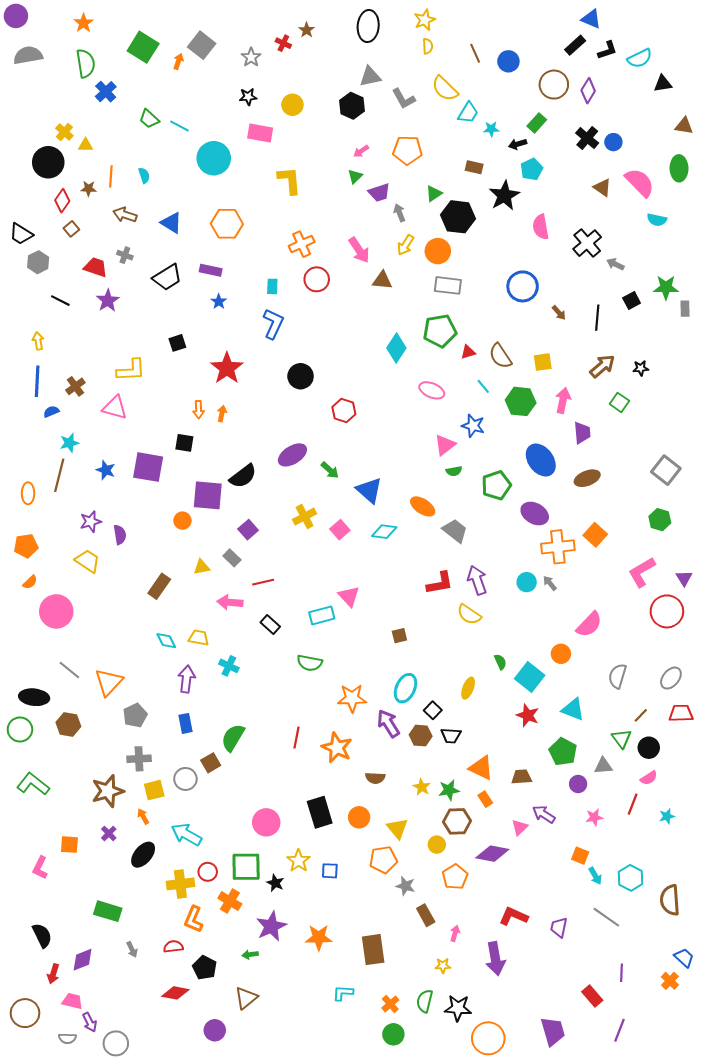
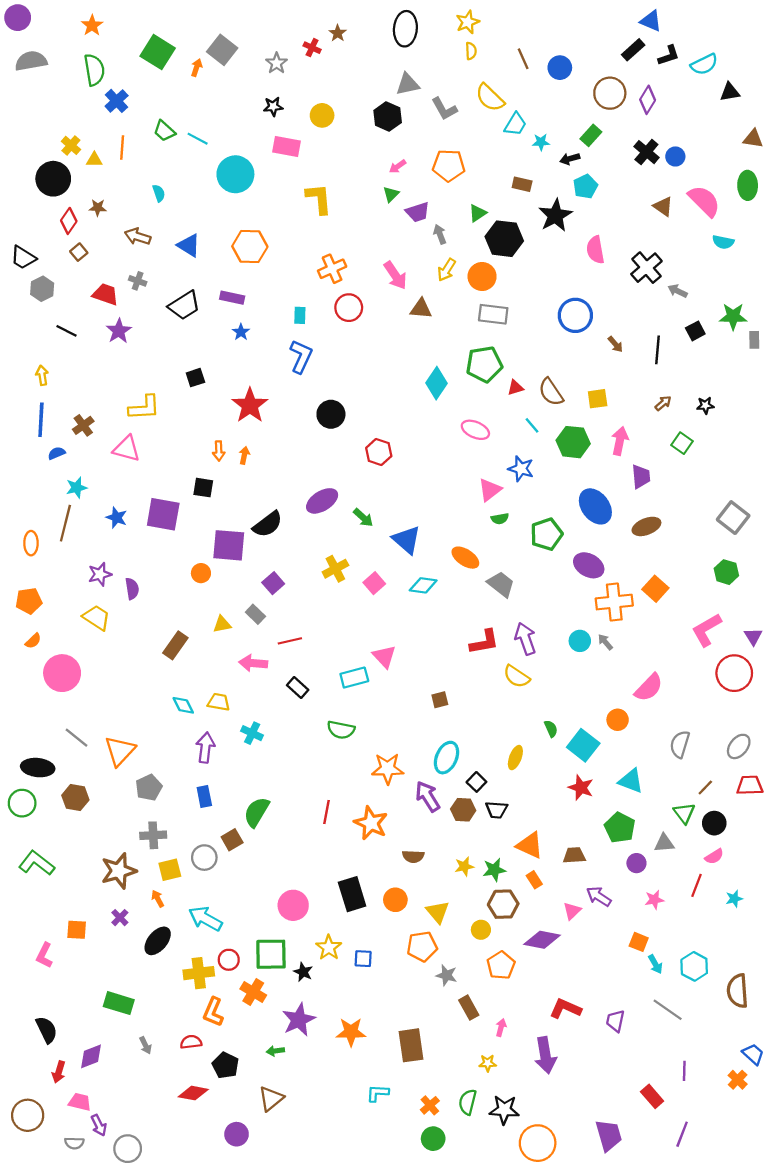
orange line: (111, 176) -> (122, 148), moved
brown arrow: (602, 366) -> (663, 403), size x0.6
yellow star: (422, 787) -> (464, 866), turned 30

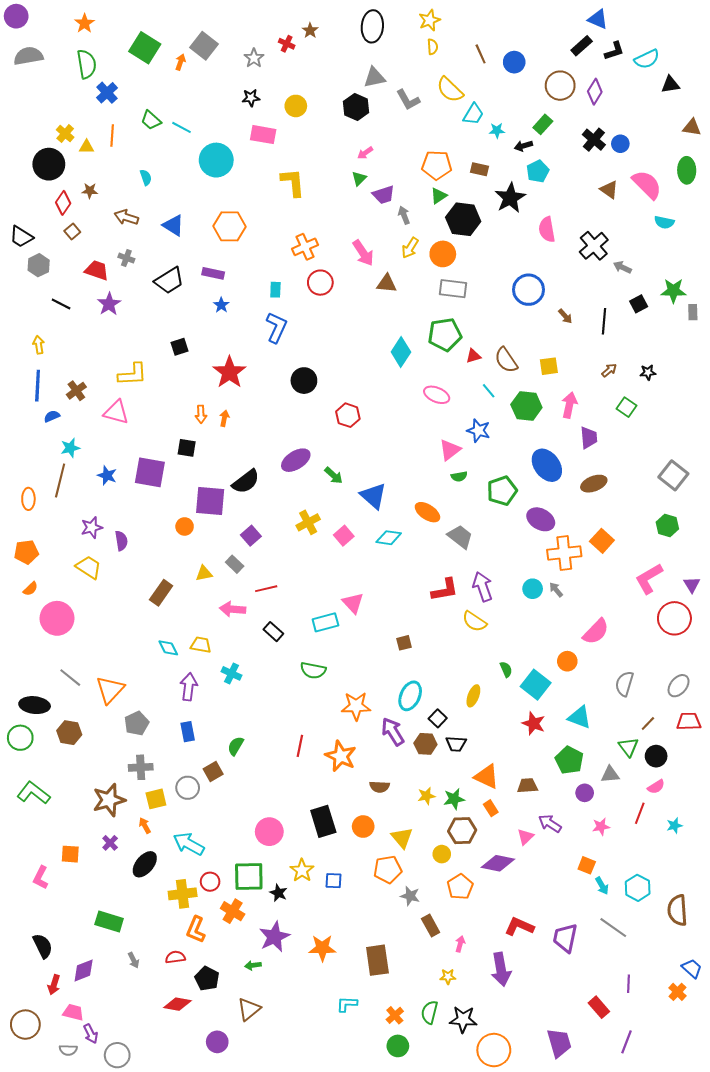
orange pentagon: (449, 165) -> (437, 165), moved
green semicircle: (257, 812) -> (236, 746), size x0.7
purple trapezoid: (615, 1021) -> (565, 938), size x1.4

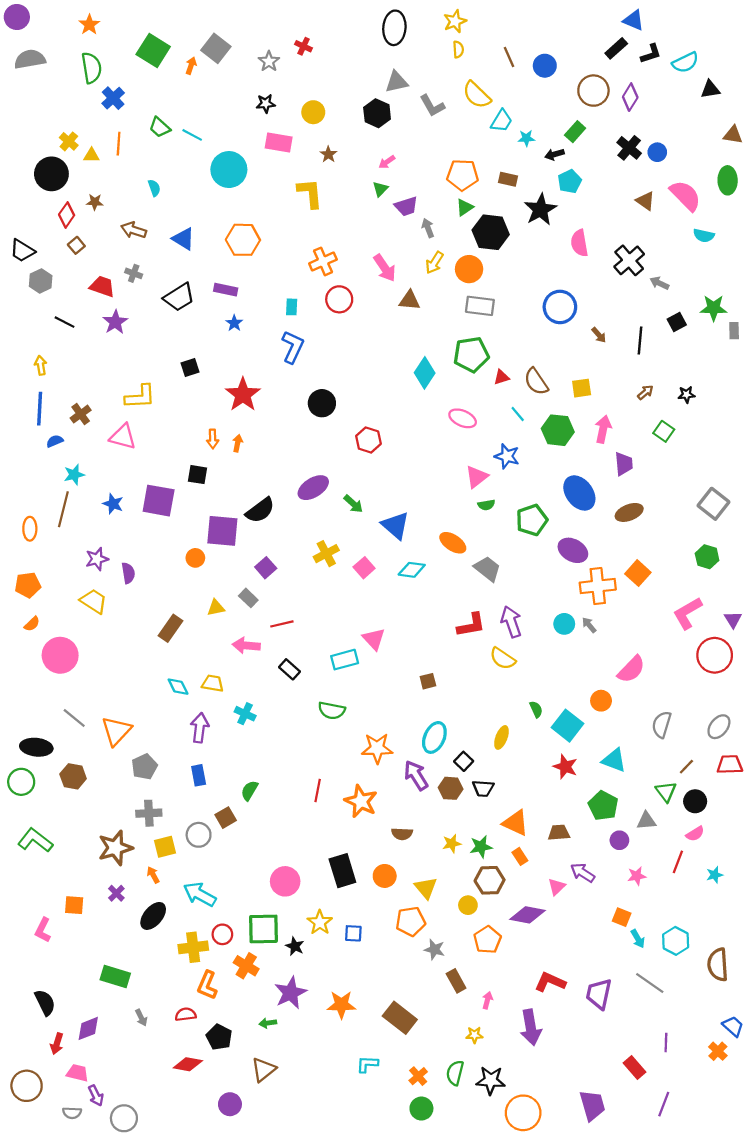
brown star: (310, 30) -> (328, 154), moved
brown rectangle: (377, 960) -> (400, 1018), turned -44

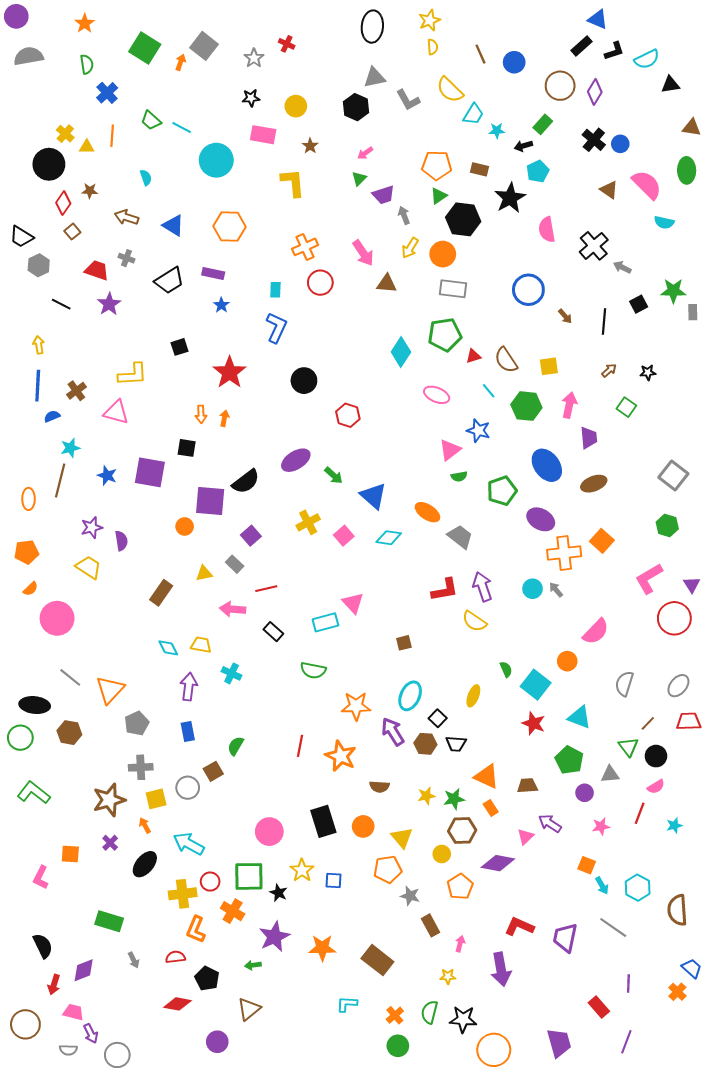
green semicircle: (91, 68) -> (87, 64), size x0.7

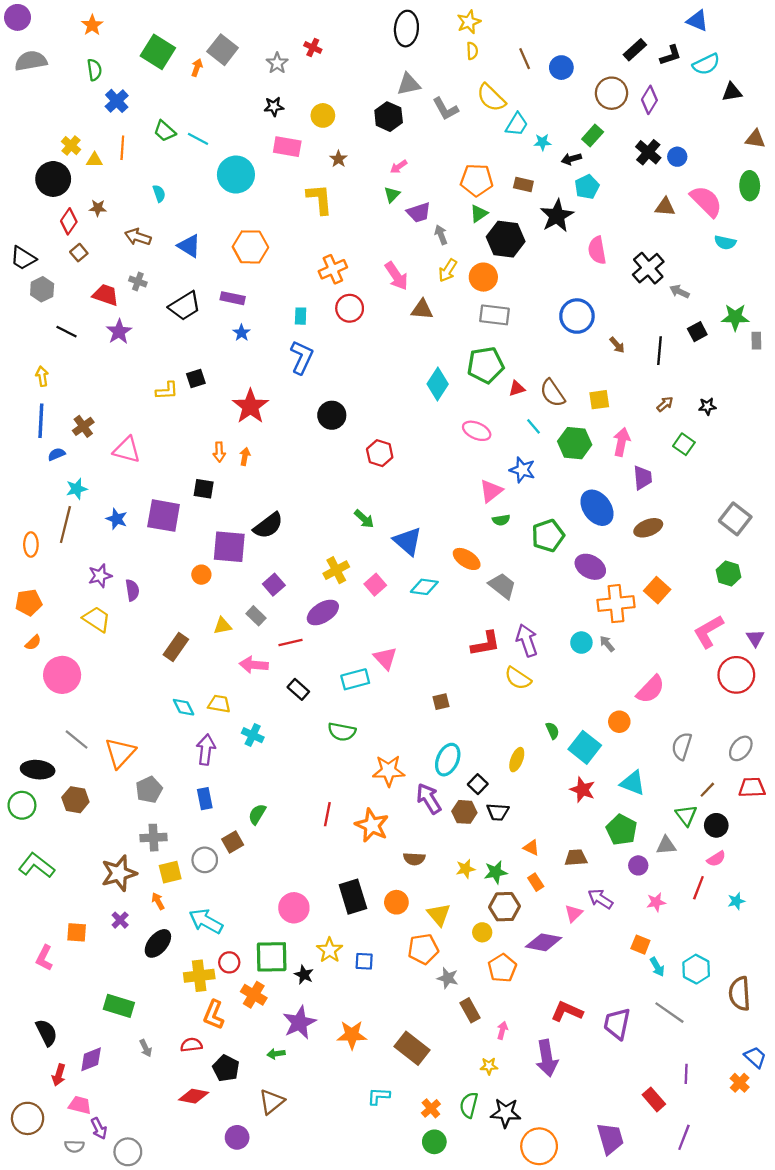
blue triangle: (598, 19) -> (697, 21), moved
brown triangle: (609, 190) -> (665, 207), turned -30
yellow L-shape: (133, 374) -> (167, 391), moved, size x0.7
purple ellipse: (296, 460) -> (323, 612), moved
orange triangle: (487, 776) -> (531, 848), size x0.6

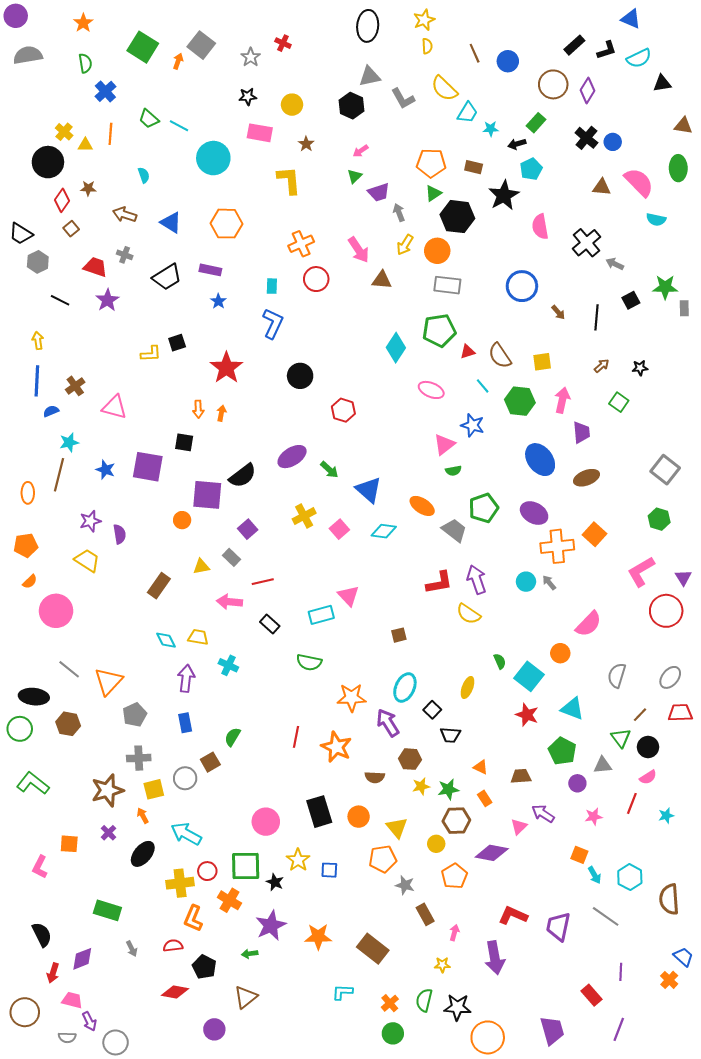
green pentagon: (548, 536) -> (484, 508), moved
purple ellipse: (323, 612) -> (292, 457), moved
brown hexagon: (464, 812) -> (410, 759), moved

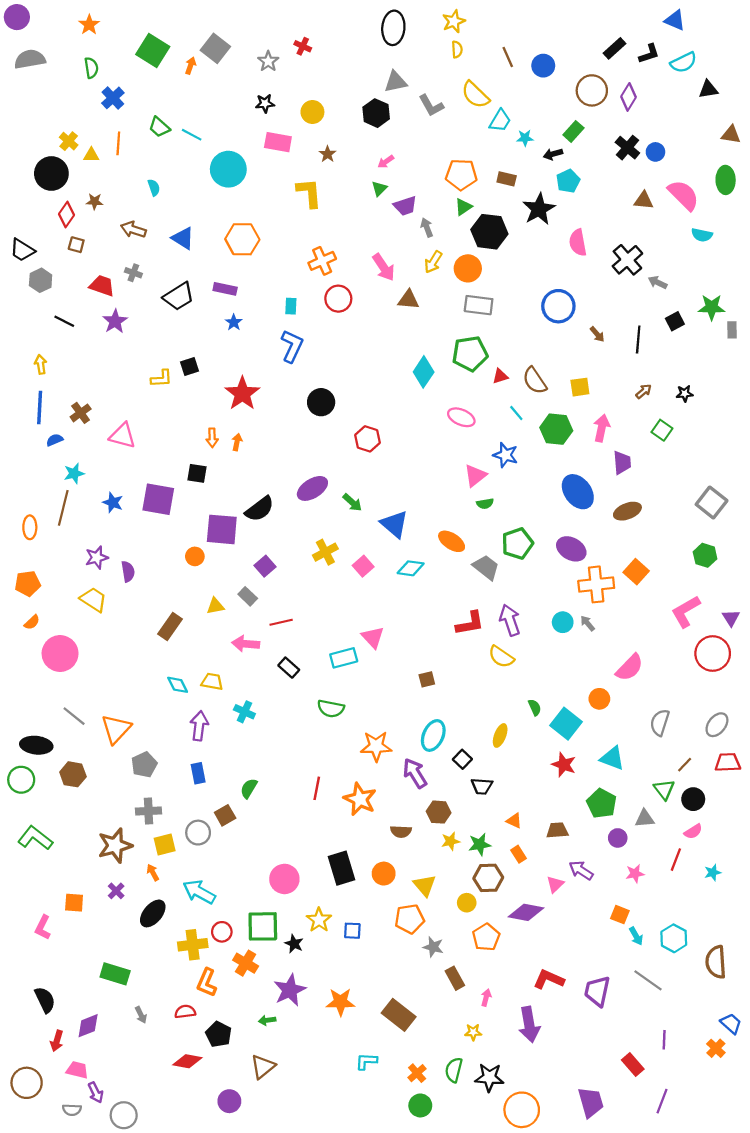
brown square: (71, 229) -> (76, 245), turned -35

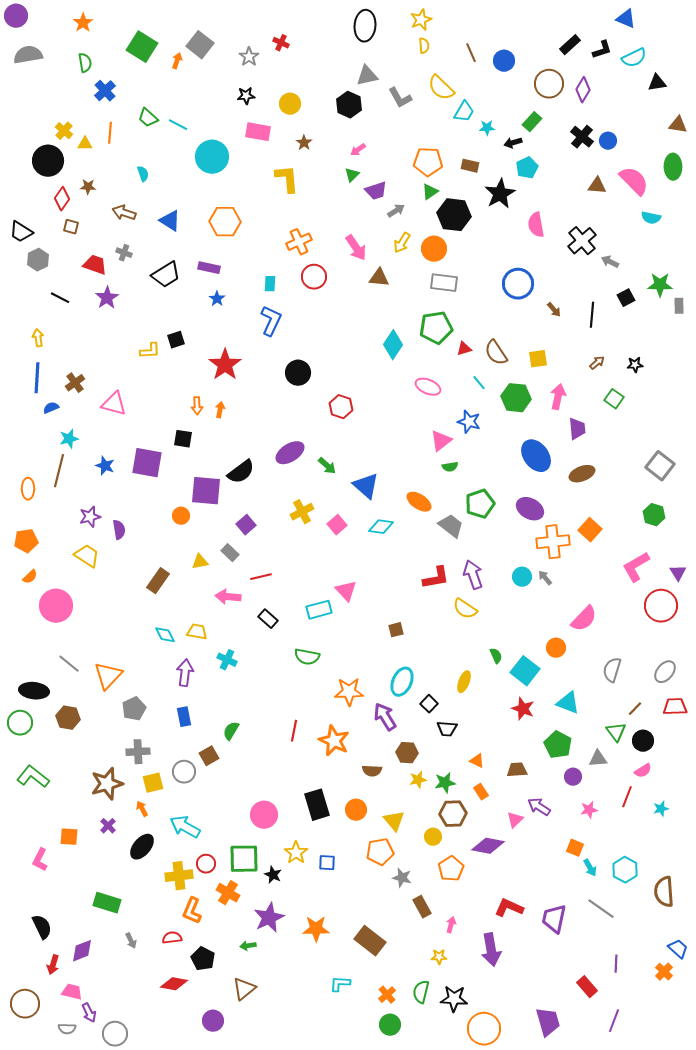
gray arrow: (427, 227) -> (396, 211), turned 78

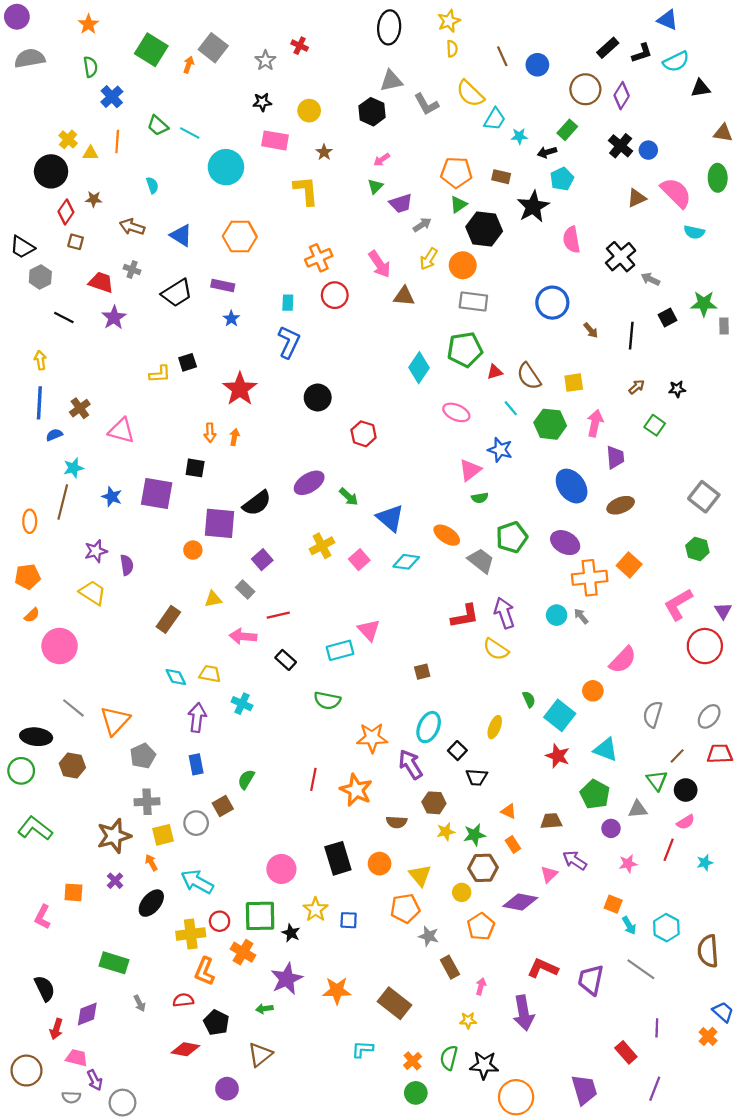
brown triangle: (597, 186) -> (637, 198), turned -30

